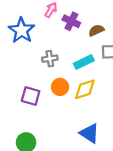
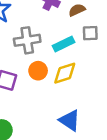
gray cross: (50, 59) -> (27, 40), size x1.5

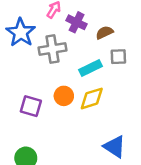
gray cross: (27, 40) -> (52, 49), moved
blue triangle: (70, 120) -> (115, 147), moved

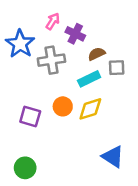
brown semicircle: (104, 32) -> (97, 54), moved

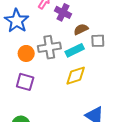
gray cross: (51, 60) -> (49, 47), moved
orange circle: (63, 106) -> (26, 53), moved

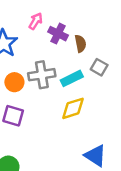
brown semicircle: (81, 29) -> (80, 44), moved, turned 104
gray square: (98, 41) -> (99, 67), turned 32

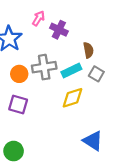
brown semicircle: (80, 44) -> (88, 50), moved
gray square: (99, 67) -> (96, 74), moved

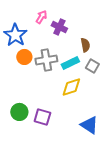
orange circle: (19, 74) -> (24, 57), moved
purple square: (18, 105) -> (42, 117), moved
green circle: (14, 151) -> (19, 112), moved

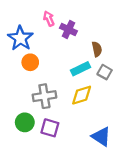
pink arrow: (41, 17) -> (49, 19), turned -56
gray cross: (46, 60) -> (44, 96), moved

